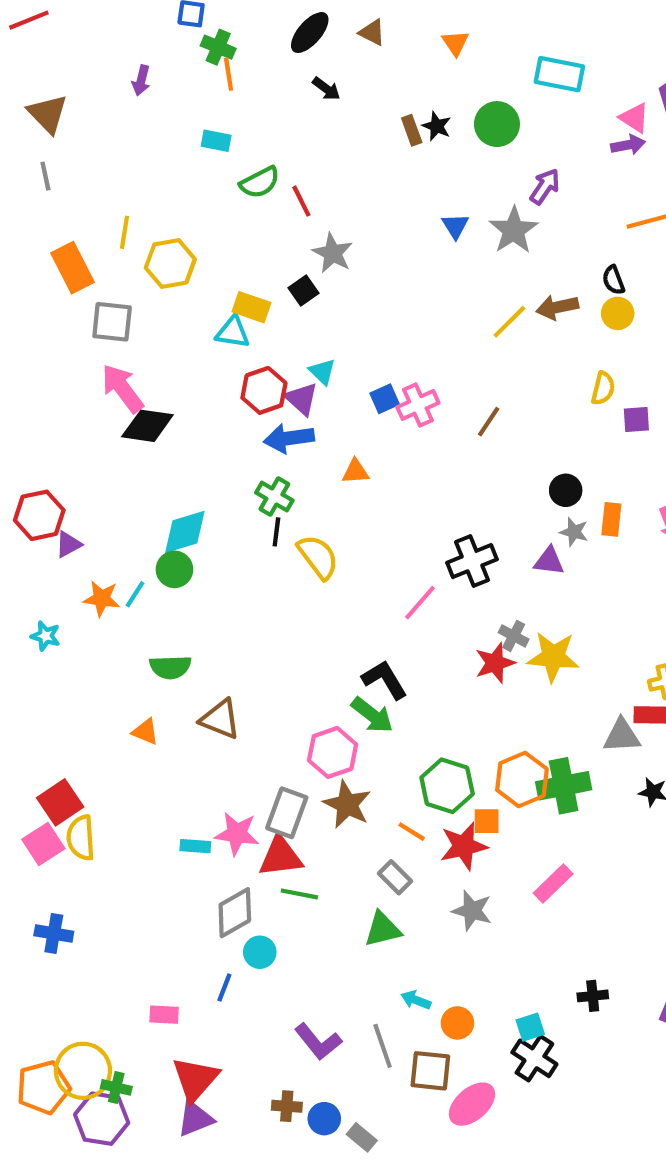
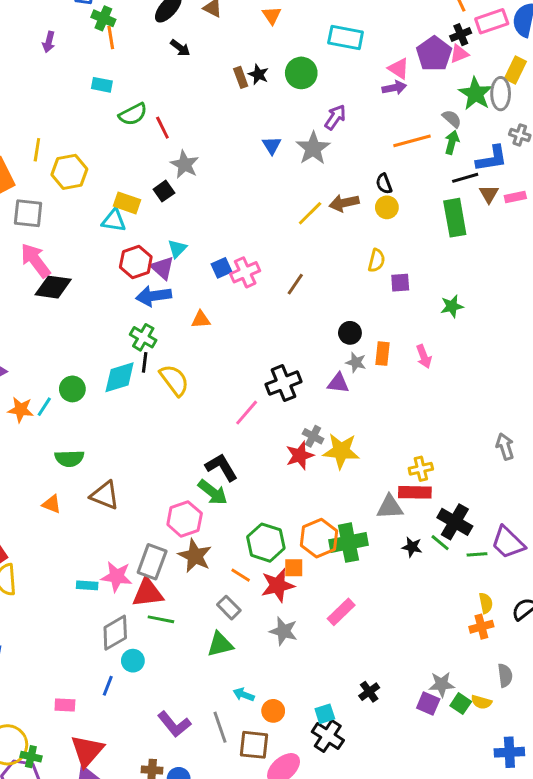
cyan triangle: (322, 372) -> (177, 249), turned 30
cyan diamond: (185, 532) -> (120, 377), moved
black cross: (593, 996) -> (369, 692), turned -30

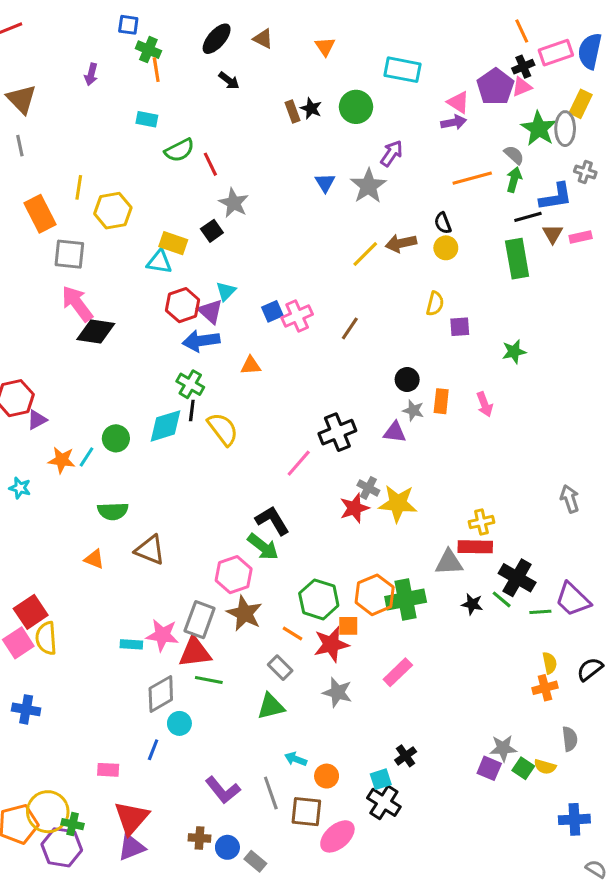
black cross: (369, 692) -> (406, 756), moved

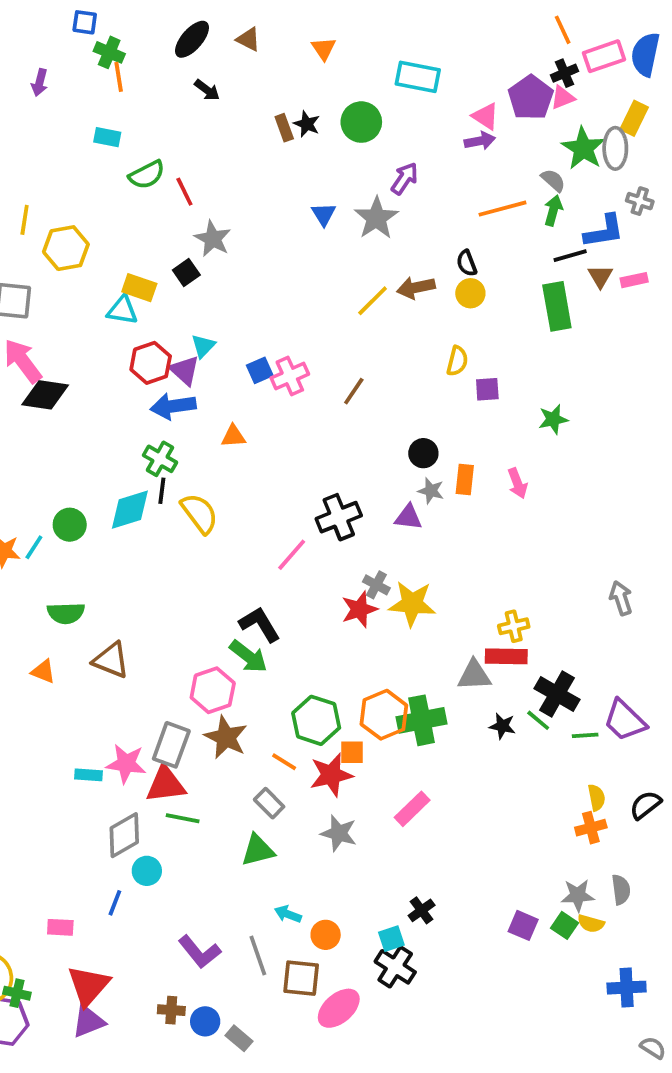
gray star: (503, 748) -> (578, 895), moved

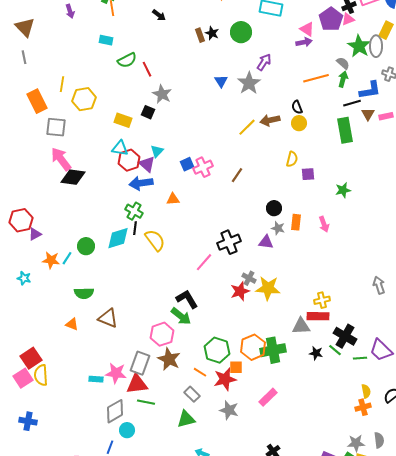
purple arrow: (40, 83) -> (70, 11), turned -32
black square: (186, 273) -> (148, 112), turned -32
cyan triangle: (122, 310) -> (120, 148), moved

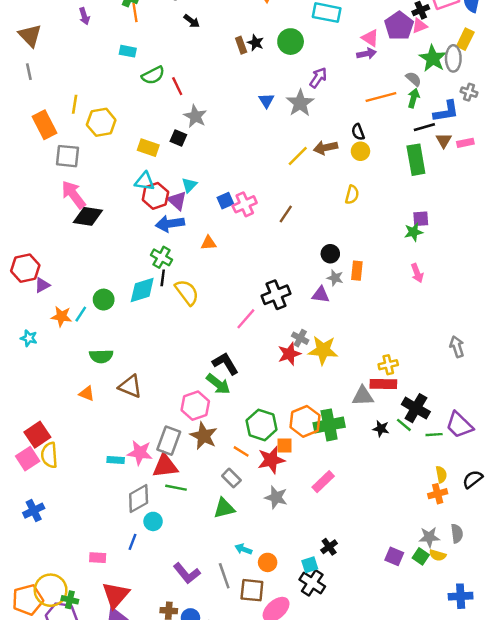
purple square: (308, 174) -> (421, 219), moved
pink arrow: (324, 224) -> (417, 273), moved
blue cross: (28, 421) -> (34, 511), turned -36

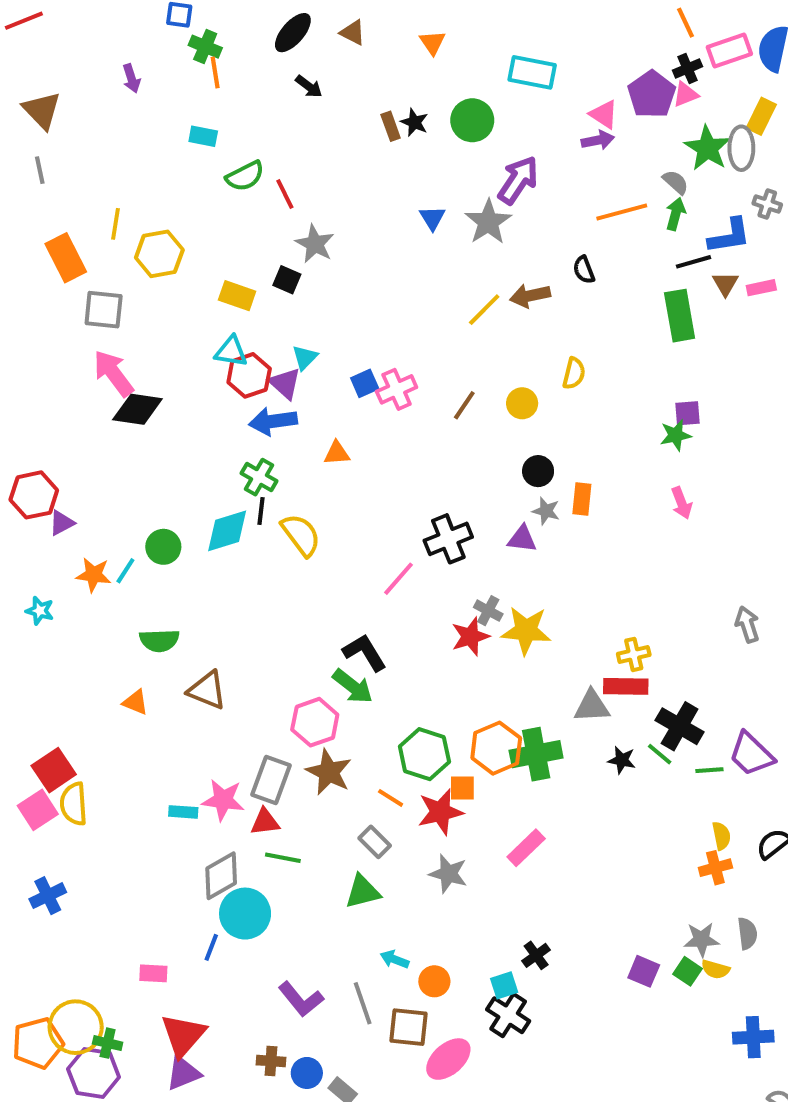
purple arrow: (318, 78) -> (518, 180), size x1.4
yellow circle: (360, 151) -> (522, 403), moved
red triangle: (165, 466) -> (265, 822), size x0.7
cyan circle: (153, 521) -> (245, 914), size x1.6

